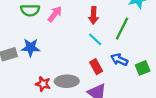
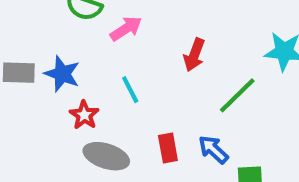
cyan line: (95, 39) -> (130, 90), moved
red star: (43, 84) -> (84, 115), moved

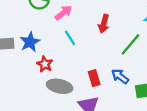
blue star: (62, 74) -> (30, 42), turned 30
cyan line: (130, 90) -> (70, 38), moved

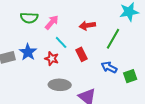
red arrow: (104, 24) -> (87, 25), turned 77
red star: (45, 64) -> (52, 59), moved
red rectangle: (94, 78) -> (81, 54), moved

